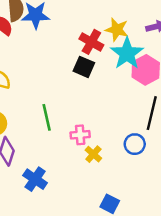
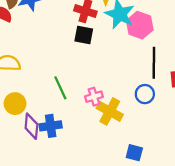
yellow cross: (93, 154) -> (110, 111), size x1.6
blue cross: (35, 179) -> (51, 126), moved, turned -30

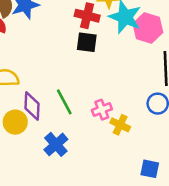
yellow cross: (110, 111) -> (120, 125), size x0.7
purple diamond: (31, 126) -> (32, 106), moved
blue cross: (51, 126) -> (56, 144), turned -30

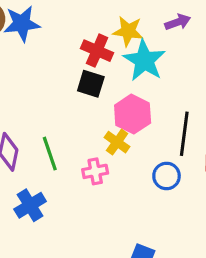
pink hexagon: (148, 28) -> (133, 114), moved
yellow cross: (120, 125) -> (117, 142), moved

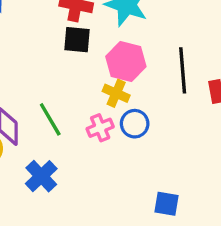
blue circle: (167, 176) -> (135, 124), moved

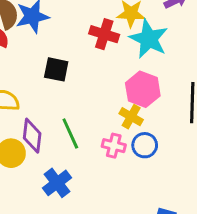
black square: (77, 40) -> (56, 69), moved
pink cross: (100, 128) -> (114, 146), turned 30

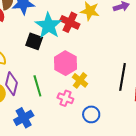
cyan star: (149, 39) -> (49, 26), moved
pink hexagon: (143, 89) -> (65, 63), moved
blue circle: (145, 145) -> (91, 114), moved

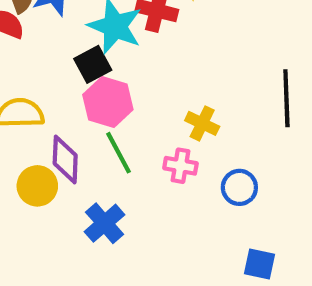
black square: (34, 41) -> (93, 64), turned -36
pink hexagon: (65, 63) -> (108, 102), moved

